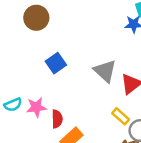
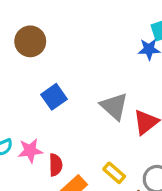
yellow rectangle: (121, 116) -> (114, 173), moved

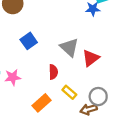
red semicircle: (56, 165) -> (53, 72), moved

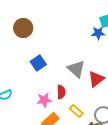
pink star: (13, 77) -> (44, 100), moved

